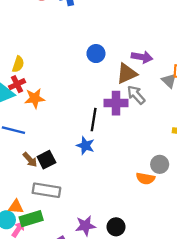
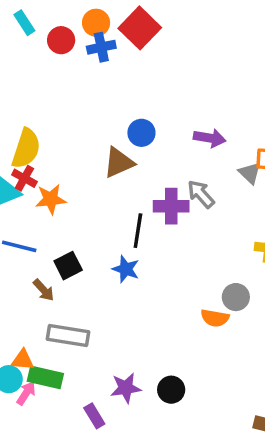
yellow semicircle: (18, 64) -> (26, 149), size x1.6
brown triangle: (127, 74) -> (119, 163), moved
red cross: (17, 84) -> (24, 178), turned -35
black square: (46, 160) -> (68, 266), moved
green rectangle: (31, 219) -> (45, 377), turned 30

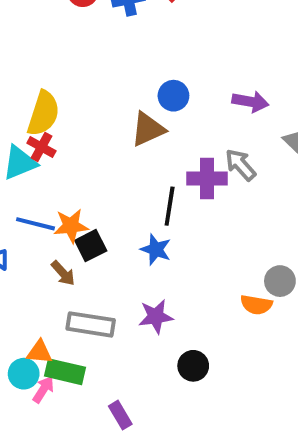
orange star: (51, 199) -> (71, 226), moved
purple star: (126, 388) -> (156, 317), moved
black circle: (171, 390) -> (193, 366), moved

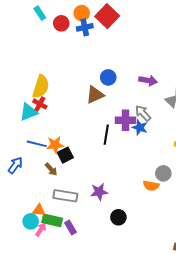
blue star: (156, 249) -> (140, 127), moved
purple rectangle: (120, 415) -> (70, 227), moved

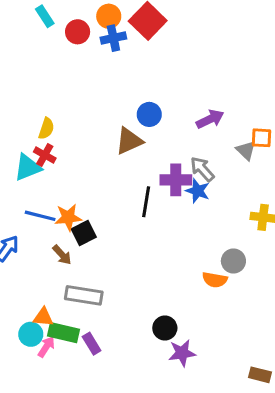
purple arrow: (148, 80) -> (210, 119), turned -36
yellow semicircle: (41, 87) -> (46, 128), size x0.6
purple star: (99, 192) -> (182, 353), moved

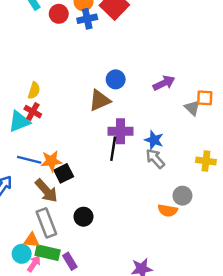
gray arrow: (202, 169) -> (155, 159), moved
purple cross: (176, 180) -> (121, 131), moved
brown arrow: (62, 255) -> (46, 191), size x1.5
gray rectangle: (84, 295) -> (46, 223), moved, turned 60
black circle: (165, 328) -> (83, 217), moved

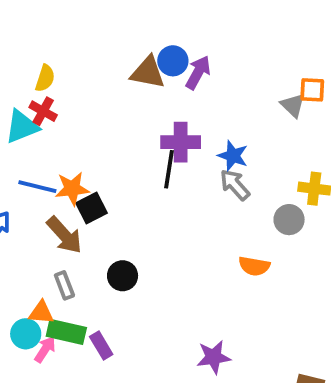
purple arrow: (164, 83) -> (198, 72), moved, turned -35
brown triangle: (100, 100) -> (148, 72), moved, turned 35
gray circle: (182, 196) -> (289, 220), moved
gray rectangle: (46, 223) -> (64, 285), size x0.6

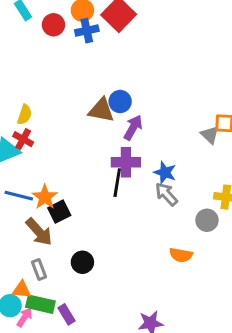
purple arrow: (198, 72) -> (133, 128), moved
orange star: (72, 189) -> (45, 197), turned -30

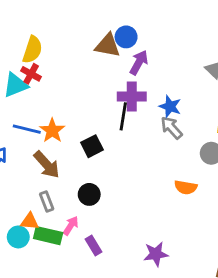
yellow semicircle: (25, 115) -> (32, 50), size x1.4
black square: (59, 212) -> (92, 146), moved
purple rectangle: (67, 314) -> (93, 245), moved
pink arrow: (25, 317) -> (71, 226), moved

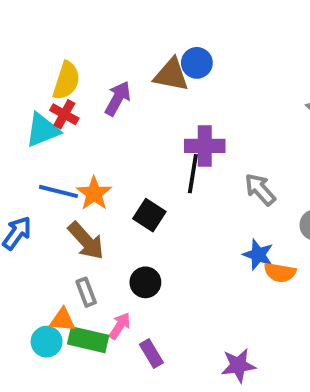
purple arrow: (139, 62) -> (118, 98), moved
blue star: (170, 106) -> (258, 255), moved
black square: (92, 146) -> (149, 215), turned -30

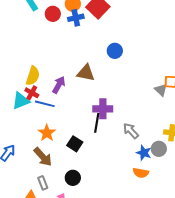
blue circle: (197, 63) -> (115, 51), moved
blue line: (58, 191) -> (45, 104), moved
blue star: (258, 255) -> (144, 153), moved

